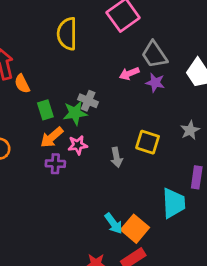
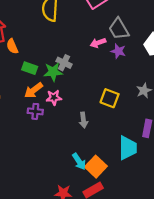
green rectangle: (45, 110) -> (30, 68), turned -56
gray arrow: (117, 157) -> (83, 120), moved

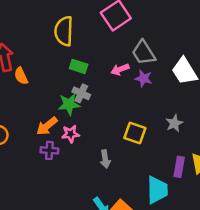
green rectangle: (30, 68) -> (79, 66), moved

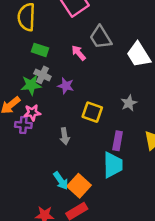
pink arrow: (120, 69) -> (79, 53), turned 70
purple star: (144, 78) -> (66, 86), moved
purple cross: (49, 150) -> (23, 125), moved
purple rectangle: (179, 167) -> (118, 141), moved

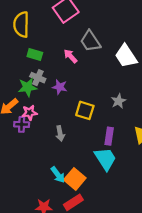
cyan trapezoid: (113, 165) -> (105, 159), turned -30

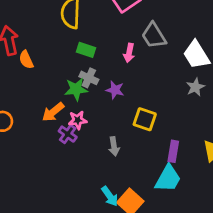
pink arrow: (70, 56) -> (129, 53), turned -128
gray star: (118, 101) -> (195, 87), moved
purple cross: (22, 124) -> (68, 134), turned 32
cyan trapezoid: (105, 159) -> (168, 178), turned 60

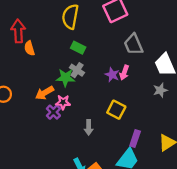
pink arrow: (129, 53) -> (124, 73), moved
purple star: (115, 90) -> (112, 75), moved

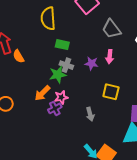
purple star: (112, 75) -> (91, 63), moved
purple cross: (53, 112) -> (55, 108), turned 32

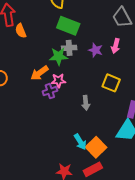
green rectangle: (62, 45) -> (68, 26), size x1.5
gray cross: (66, 65) -> (69, 48), turned -32

